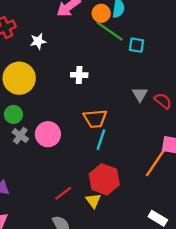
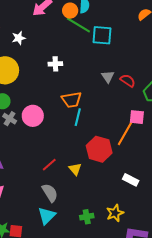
cyan square: (136, 45) -> (102, 35), size x1.5
red hexagon: (104, 179) -> (99, 149), moved

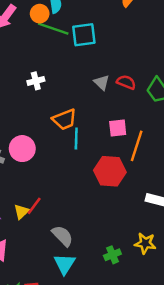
pink square: (137, 117) -> (118, 128), moved
red line: (49, 165) -> (34, 206), moved
yellow triangle: (75, 169) -> (21, 212), moved, turned 40
yellow star: (115, 213) -> (145, 243), turned -30

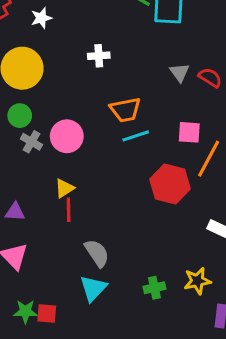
cyan line: (76, 139) -> (136, 136), turned 60
red line: (34, 206) -> (69, 210), turned -48
yellow triangle: (21, 212) -> (64, 188), moved
yellow star: (145, 243) -> (197, 281), turned -30

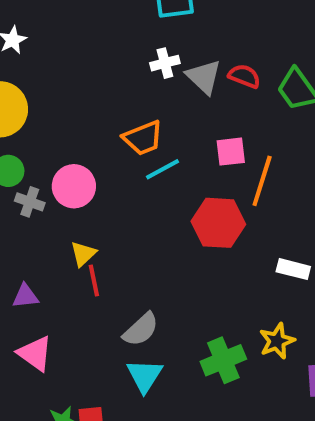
white cross: (99, 56) -> (165, 63), moved
gray triangle: (180, 72) -> (204, 77), size x1.4
gray semicircle: (97, 253) -> (141, 329), turned 92
green cross: (154, 288) -> (223, 360), size x1.5

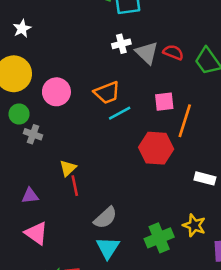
pink circle: (74, 186) -> (56, 92), moved
yellow star: (277, 341) -> (194, 225), turned -30

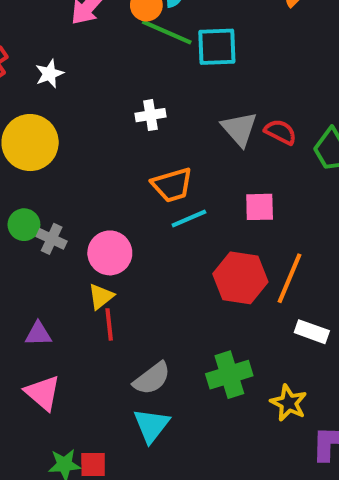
white cross: (121, 44) -> (151, 115), moved
pink circle: (56, 92) -> (110, 253), moved
green circle: (19, 114) -> (24, 225), moved
orange line: (185, 121) -> (289, 278), moved
green cross: (159, 238) -> (229, 375), moved

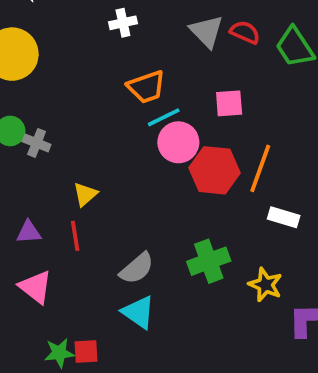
pink circle: (110, 253) -> (178, 142), moved
red line: (109, 324) -> (75, 236), moved
cyan triangle: (151, 425) -> (138, 312), turned -30

